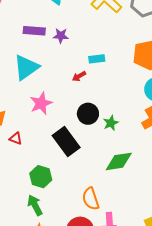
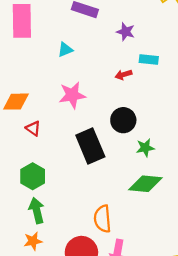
purple star: (61, 36) -> (126, 32), moved
cyan triangle: (26, 67) -> (65, 50), size x0.5
green star: (111, 123) -> (145, 148), moved
green hexagon: (41, 177) -> (33, 176), moved

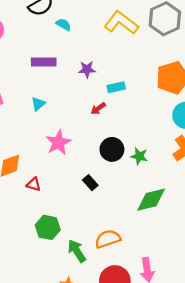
black rectangle: (90, 146) -> (90, 183), size x0.5
green star: (145, 148) -> (139, 156), moved, turned -30
green arrow: (37, 210) -> (77, 251), moved
orange semicircle: (103, 219) -> (108, 239), moved, turned 95

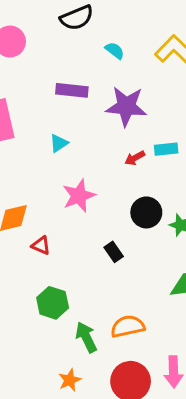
cyan semicircle: (63, 24) -> (115, 50), moved
purple star: (87, 69) -> (126, 106), size x1.8
cyan rectangle: (116, 87) -> (166, 149), moved

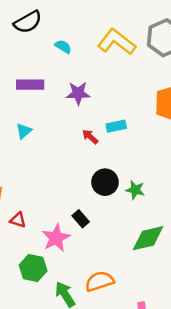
purple star: (126, 106) -> (78, 93), size x0.7
red arrow: (135, 158) -> (90, 137), turned 77
pink star: (79, 196) -> (56, 238), moved

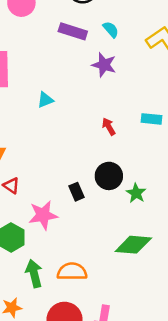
purple rectangle: (30, 85) -> (73, 31), moved
purple star: (78, 93) -> (104, 65), moved
cyan rectangle: (116, 126) -> (151, 119), moved
black rectangle: (81, 219) -> (77, 192), moved

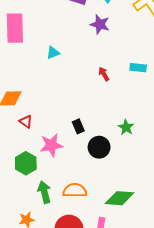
black circle: (109, 176) -> (99, 147), moved
green diamond: (133, 245) -> (119, 198), moved

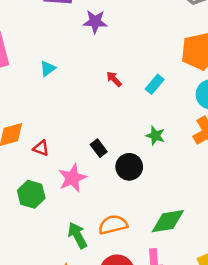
cyan rectangle: (138, 68) -> (155, 84), moved, turned -42
red triangle: (26, 122) -> (41, 148), moved
green hexagon: (26, 163) -> (31, 194), moved

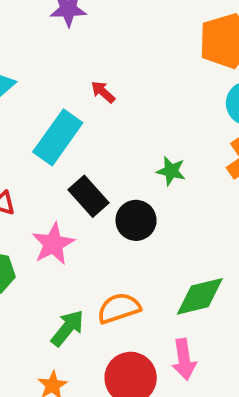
cyan rectangle: (155, 84) -> (58, 137), moved, size x1.8
black rectangle: (99, 148) -> (89, 196), size x1.5
green arrow: (77, 235) -> (67, 328), turned 72

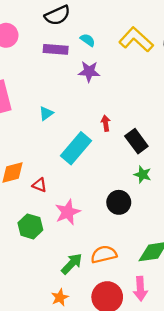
red arrow: (103, 92) -> (106, 123), turned 35
black rectangle: (89, 196) -> (136, 141), moved

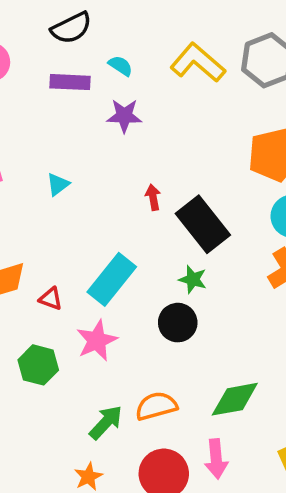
black rectangle: (136, 141) -> (203, 224), size x1.4
cyan rectangle: (76, 148) -> (112, 279), moved
green star: (143, 174) -> (193, 279), moved

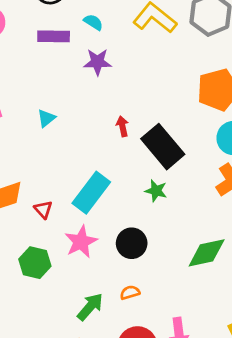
red triangle: (51, 299) -> (43, 210), turned 30
black circle: (178, 323) -> (132, 243), moved
green diamond: (235, 399) -> (207, 253), moved
orange semicircle: (156, 406) -> (130, 293), size x0.6

